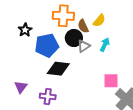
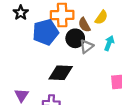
black star: (25, 30) -> (21, 13), moved
blue pentagon: (47, 45) -> (46, 32), moved

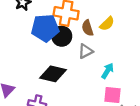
black circle: (75, 38) -> (62, 36), moved
cyan arrow: (109, 43) -> (108, 71), moved

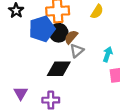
brown semicircle: (88, 28) -> (71, 37), moved, turned 72
gray triangle: (86, 51) -> (77, 51), moved

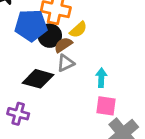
yellow semicircle: (97, 12) -> (78, 30), moved
cyan arrow: (108, 54) -> (101, 78), turned -32

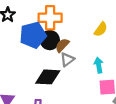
yellow semicircle: (78, 30) -> (101, 29), moved

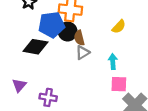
brown semicircle: (62, 45) -> (79, 38), turned -64
black diamond: (48, 77) -> (35, 47), moved

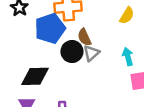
black circle: (68, 31) -> (72, 52), moved
black diamond: (35, 47) -> (35, 76), moved

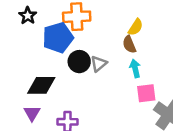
brown semicircle: (84, 37) -> (129, 44), moved

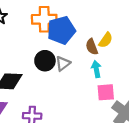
yellow semicircle: (136, 27) -> (106, 40), moved
blue pentagon: (58, 38) -> (61, 30), moved

